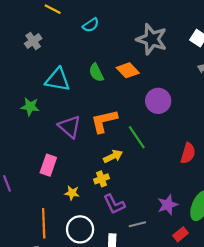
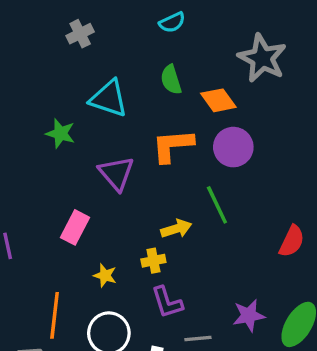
green semicircle: (96, 73) -> (171, 80), moved
purple circle: (158, 101) -> (233, 147), moved
orange L-shape: (104, 121) -> (173, 146), moved

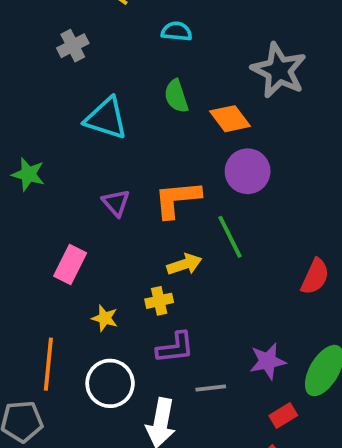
cyan semicircle: (172, 22) -> (177, 31), turned -148
green star: (60, 133) -> (28, 174), moved
orange L-shape: (173, 146) -> (177, 199), moved
purple triangle: (116, 173) -> (116, 203), size x0.7
purple L-shape: (167, 302) -> (175, 348), turned -78

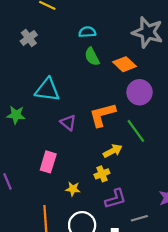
cyan semicircle: (177, 31) -> (87, 32), moved
cyan triangle: (106, 118) -> (47, 90), moved

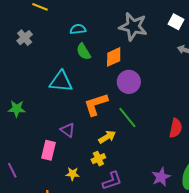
orange diamond: (125, 64) -> (114, 57), turned -65
cyan triangle: (47, 90) -> (61, 81), moved
purple triangle: (68, 123) -> (68, 130), moved

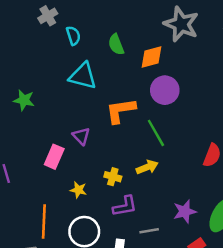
cyan semicircle: (78, 29) -> (73, 36), moved, turned 70
yellow arrow: (107, 137) -> (147, 167), moved
yellow cross: (98, 159) -> (113, 177), turned 32

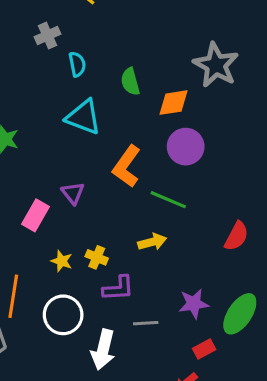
orange L-shape: (121, 111) -> (127, 166), turned -52
green line: (156, 133) -> (168, 200), turned -44
yellow cross: (113, 177) -> (97, 257), moved

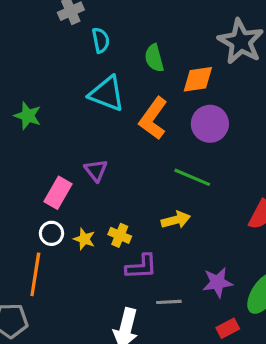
orange L-shape: (127, 166) -> (153, 118), moved
white circle: (63, 315) -> (51, 233), moved, size x0.6

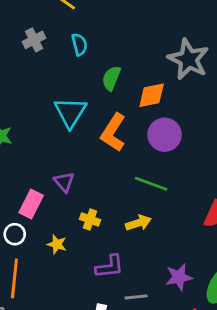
cyan semicircle: (101, 40) -> (79, 44), moved
green semicircle: (154, 58) -> (111, 78), turned 40
cyan triangle: (107, 94) -> (70, 112), turned 44
white circle: (51, 233) -> (15, 234), moved
yellow cross: (120, 235) -> (90, 219), moved

